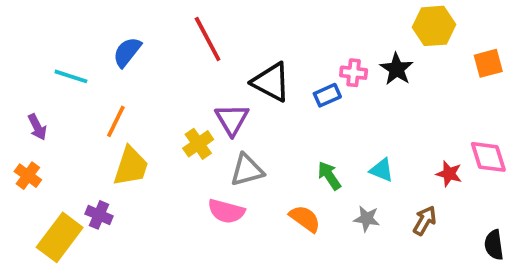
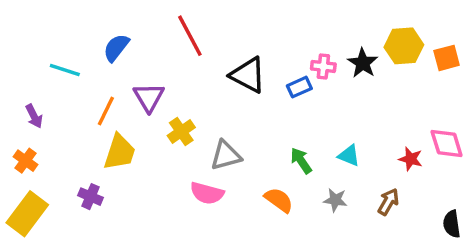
yellow hexagon: (434, 26) -> (404, 46), moved
purple triangle: (232, 119) -> (149, 97), moved
yellow rectangle: (60, 237) -> (27, 214), moved

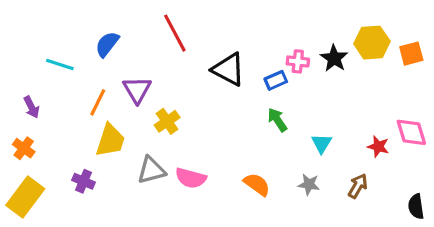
gray triangle: (226, 155) -> (151, 170), moved
cyan triangle: (349, 155) -> (322, 143), turned 40
green arrow: (301, 161) -> (277, 120), moved

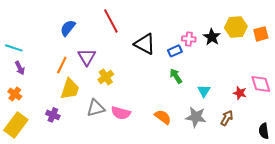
cyan line: (60, 65) -> (14, 48), moved
gray star: (309, 184) -> (196, 117), size x1.5

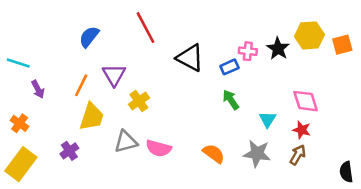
purple arrow: (20, 68) -> (38, 89), moved
pink diamond: (261, 84) -> (306, 101), moved
red star: (240, 93) -> (302, 130), moved
purple cross: (53, 115) -> (69, 151), turned 32

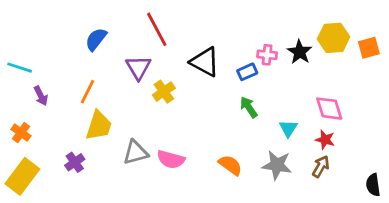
purple triangle: (114, 75) -> (138, 68), moved
yellow cross: (139, 101) -> (164, 92), moved

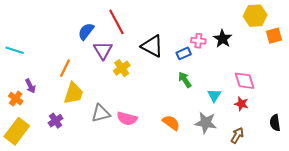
yellow hexagon: (334, 38) -> (255, 16), moved
blue semicircle: (96, 39) -> (86, 31), moved
purple arrow: (41, 96) -> (30, 86), moved
brown arrow: (321, 167) -> (237, 135), moved
black semicircle: (373, 185) -> (275, 123), moved

